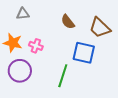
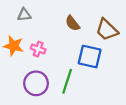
purple circle: (20, 71) -> (36, 83), moved

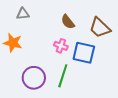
pink cross: (38, 49) -> (61, 46), moved

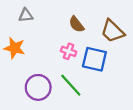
green line: (63, 76) -> (71, 85), turned -60

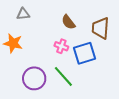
brown trapezoid: (112, 31) -> (101, 28), turned 50
blue square: (94, 59) -> (84, 53), turned -30

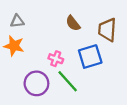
gray triangle: (23, 14) -> (17, 21), moved
pink cross: (61, 46) -> (56, 59), moved

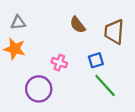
blue square: (90, 57) -> (96, 60), size x0.6
green line: (68, 81) -> (105, 85), moved

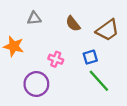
gray triangle: (18, 23) -> (34, 18), moved
brown trapezoid: (114, 32) -> (107, 30), turned -130

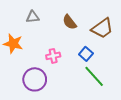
blue square: (90, 57) -> (86, 54), turned -32
pink cross: (56, 59) -> (53, 56), turned -32

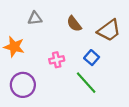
green line: (94, 76) -> (86, 83), moved
purple circle: (35, 79) -> (23, 85), moved

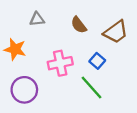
pink cross: (57, 60) -> (60, 63), size x1.5

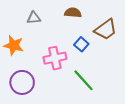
brown semicircle: (79, 25) -> (73, 13), moved, turned 133
blue square: (97, 61) -> (81, 44), moved

